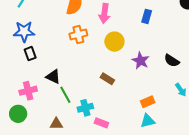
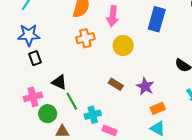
blue rectangle: (147, 16) -> (157, 19), size x1.6
purple star: (141, 61) -> (145, 86), moved
green circle: (18, 114) -> (48, 114), moved
cyan triangle: (148, 121) -> (158, 128), turned 42

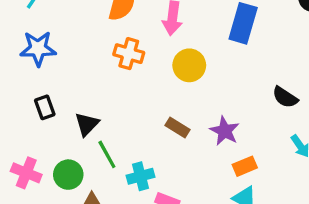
orange cross: (85, 38) -> (129, 54), turned 30
black rectangle: (35, 58) -> (45, 107), moved
black triangle: (59, 82) -> (87, 124), turned 49
pink cross: (33, 97) -> (26, 173), moved, turned 36

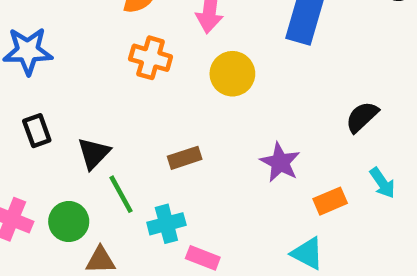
black semicircle: (285, 97) -> (362, 117), turned 104
brown rectangle: (177, 128) -> (185, 158), moved, turned -50
orange rectangle: (245, 166) -> (330, 201), moved

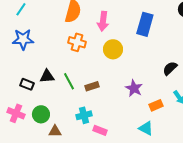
black rectangle: (37, 131) -> (27, 84), moved, turned -48
black triangle: (94, 153) -> (47, 76), moved, turned 42
green line: (121, 194) -> (69, 81), moved

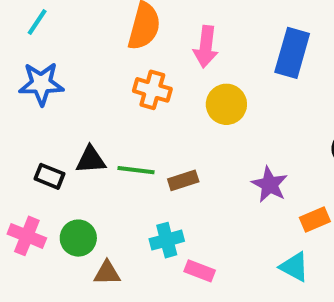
green line: (69, 81) -> (136, 170), turned -54

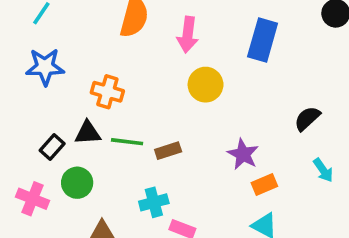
orange cross: (152, 90) -> (107, 92), moved
black rectangle: (49, 176) -> (52, 147), turned -70
orange rectangle: (315, 219) -> (264, 184), moved
green circle: (78, 238) -> (77, 183), moved

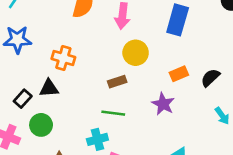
green line: (127, 142) -> (113, 113), moved
brown rectangle: (168, 151) -> (117, 82), moved
orange rectangle: (264, 184) -> (179, 74), moved

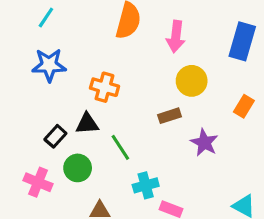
orange rectangle: (179, 74) -> (244, 106), turned -36
purple star: (163, 104) -> (204, 143), moved
green line: (113, 113) -> (120, 147), moved, turned 50

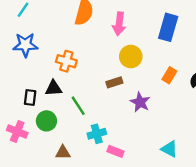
black rectangle: (55, 136) -> (30, 98), turned -35

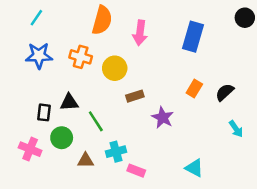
yellow circle: (131, 57) -> (115, 68), moved
orange cross: (66, 61) -> (81, 57), moved
brown triangle: (63, 153) -> (86, 160), moved

